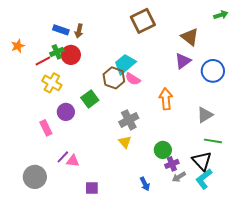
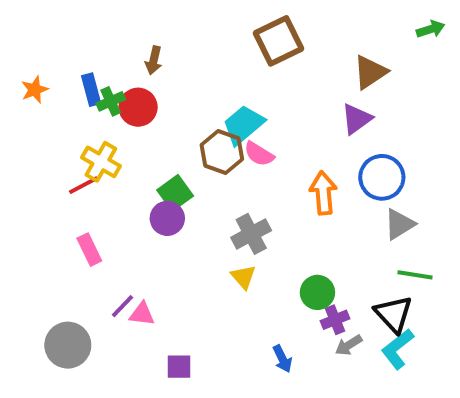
blue rectangle: (61, 30) -> (91, 90), moved, turned 56
brown triangle: (190, 37) -> (370, 72), turned 48
red line: (43, 61) -> (83, 185), moved
blue circle: (213, 71) -> (382, 177), moved
purple circle: (66, 112) -> (167, 218), moved

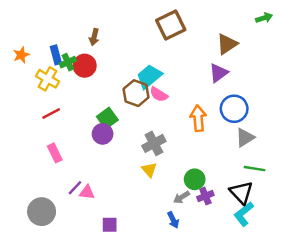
yellow cross: (101, 162) -> (48, 79), moved
gray arrow: (349, 345) -> (181, 197), moved

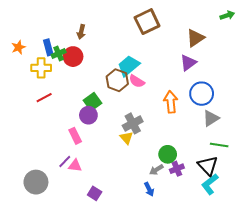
yellow cross: (48, 79) -> (41, 68), turned -30
pink rectangle: (55, 153) -> (75, 136), moved
yellow triangle: (149, 170) -> (126, 138), moved
purple square: (110, 225) -> (95, 193), turned 32

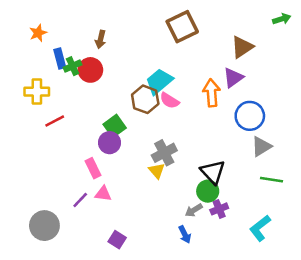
orange star: (18, 47) -> (38, 33), moved
yellow cross: (41, 68) -> (37, 92), moved
orange arrow: (171, 102) -> (212, 93), moved
pink triangle: (75, 166) -> (103, 194), moved
black triangle: (208, 166) -> (213, 172), moved

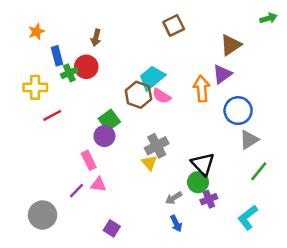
brown square: (182, 27) -> (174, 26), size x0.7
green cross: (73, 66) -> (69, 73), moved
green line: (271, 180) -> (259, 171), turned -60
gray arrow: (194, 210) -> (174, 198), moved

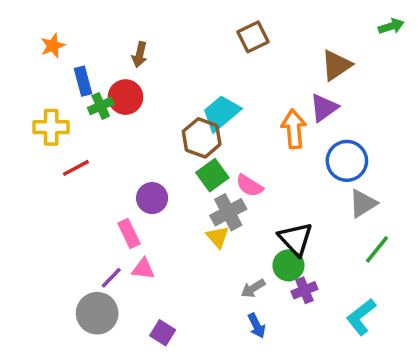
pink semicircle: (162, 96) -> (249, 186), moved
green square: (109, 120) -> (212, 175), moved
gray circle: (43, 215) -> (97, 313), moved

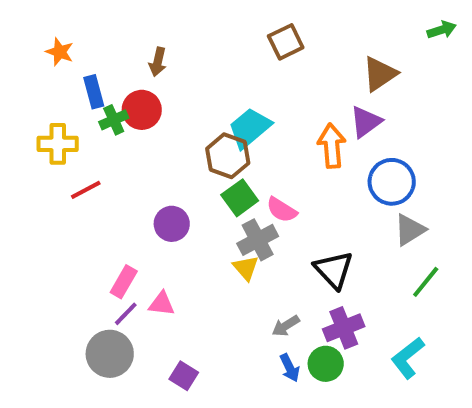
orange star: (53, 46) -> (60, 52), turned -30
pink rectangle: (129, 233) -> (124, 282), moved, turned 56
green circle: (288, 265) -> (326, 364), moved
purple cross: (304, 290) -> (344, 328), size x1.4

